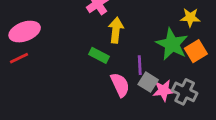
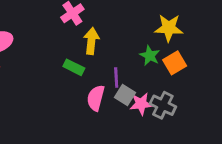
yellow star: (190, 17) -> (169, 28), size x1.4
green star: (172, 44) -> (150, 56), size x0.6
pink semicircle: (120, 85) -> (96, 98), turned -140

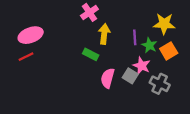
purple line: (116, 78) -> (135, 37), moved
pink star: (141, 104) -> (142, 66), moved, turned 30

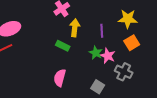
green star: (149, 45) -> (96, 53), moved
gray square: (130, 76) -> (98, 87), moved
pink semicircle: (108, 78) -> (60, 78), moved

